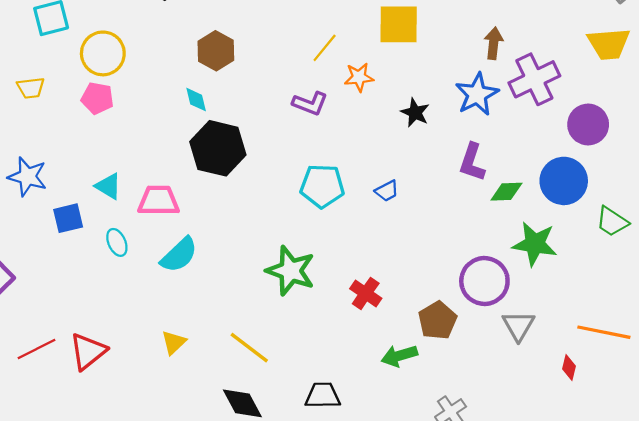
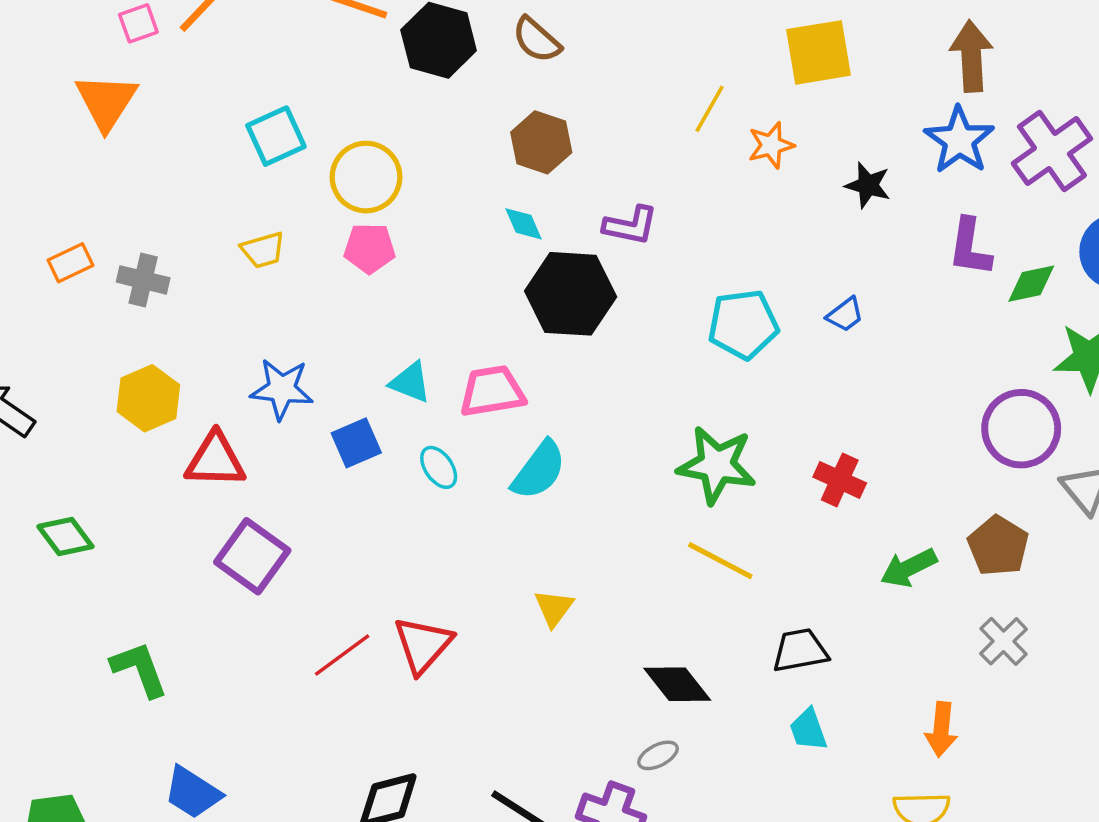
brown arrow: (494, 43) -> (971, 56), size x1.4
purple cross: (534, 79) -> (1052, 151), moved
purple L-shape: (310, 103) -> (631, 225), moved
brown pentagon: (437, 320) -> (998, 546), moved
yellow line: (249, 348) -> (720, 561), moved

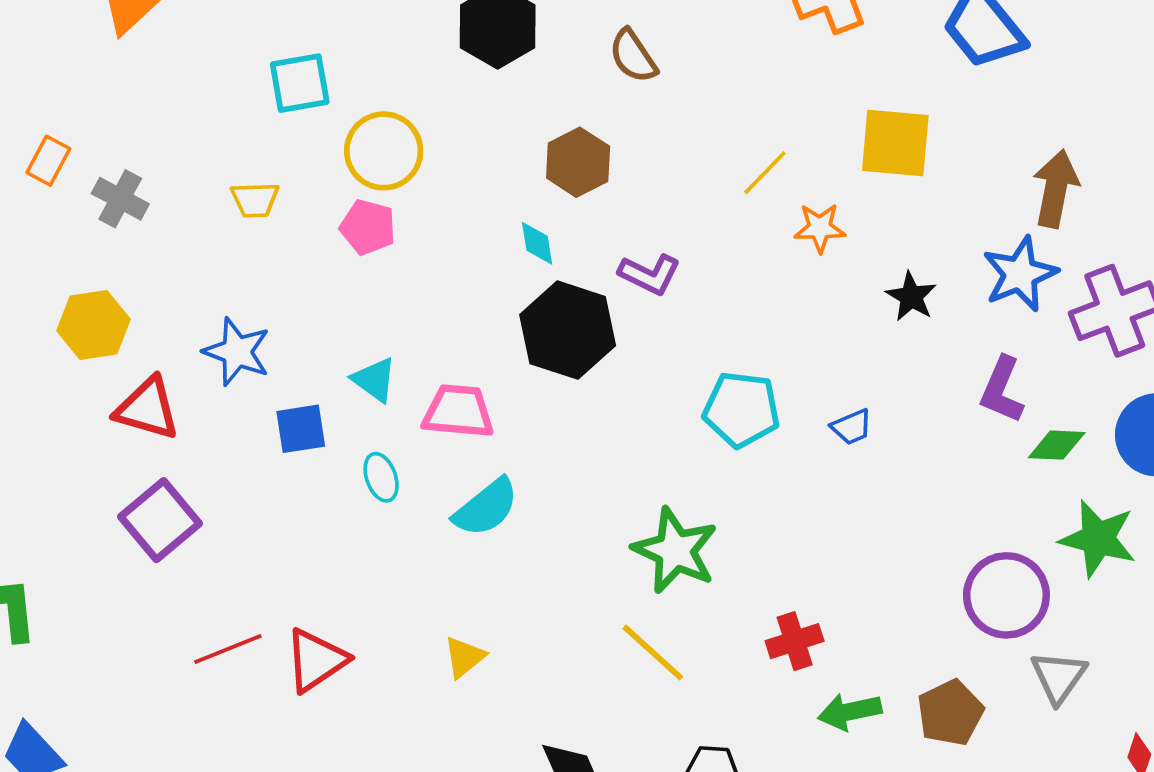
brown semicircle: (537, 40) -> (633, 56), moved
orange rectangle: (71, 263) -> (48, 161), turned -51
red cross: (840, 480) -> (795, 641), moved, turned 33

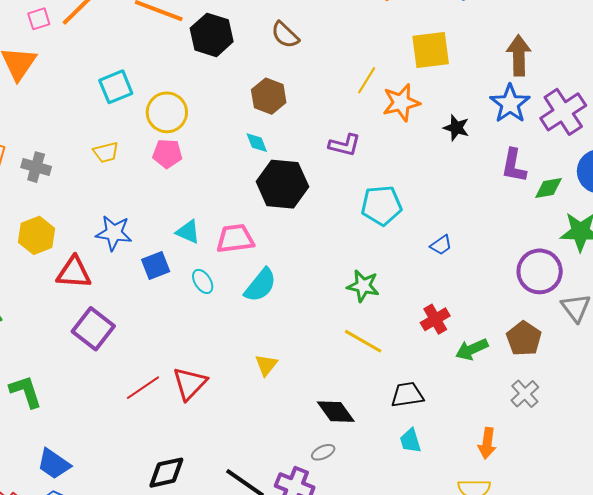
orange star: (820, 228) -> (401, 103), size x1.4
purple L-shape: (650, 274) -> (345, 145), moved
blue trapezoid: (852, 427) -> (441, 245), moved
green star: (675, 550) -> (363, 286), size x0.7

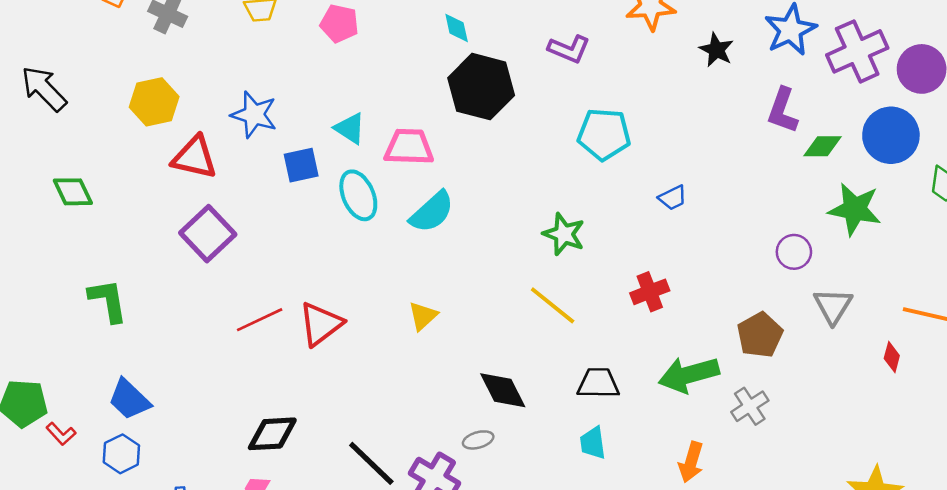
purple circle: (540, 271) -> (794, 252), size x0.6
cyan ellipse: (203, 281) -> (358, 195), size x1.5
green arrow: (472, 349) -> (689, 375), moved, size x1.4

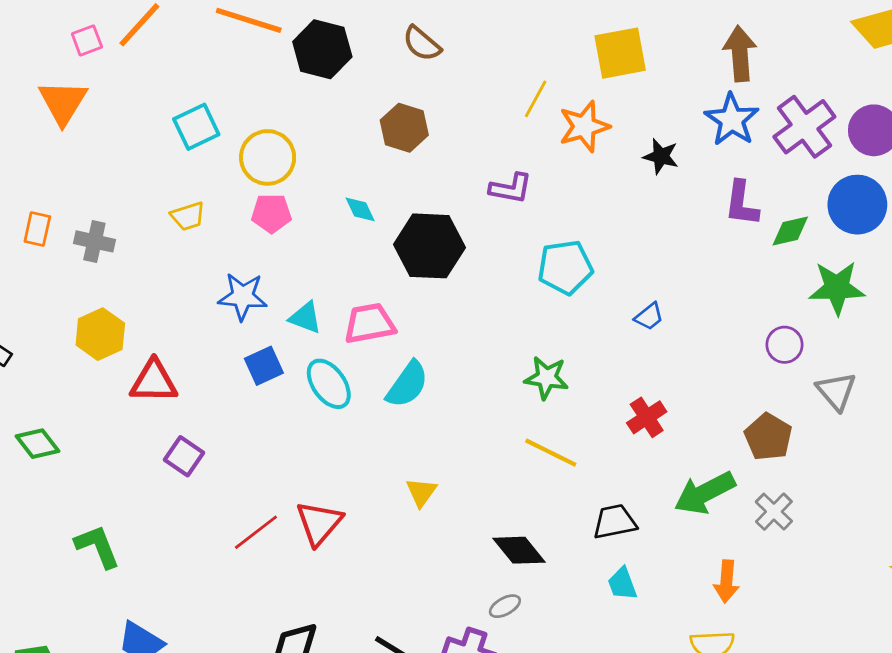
cyan diamond: (457, 28) -> (360, 209), moved
blue star: (254, 115) -> (243, 296), moved
purple square: (208, 234) -> (184, 456), size x0.7

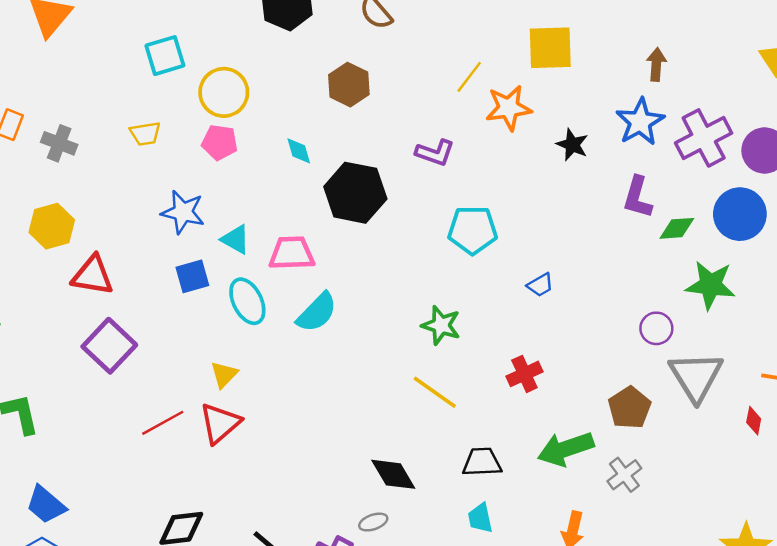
brown arrow: (740, 54) -> (656, 64), size x0.7
gray triangle: (836, 391) -> (696, 376), size x1.5
purple square: (184, 456) -> (109, 346), size x1.5
yellow triangle: (421, 492) -> (224, 375), moved

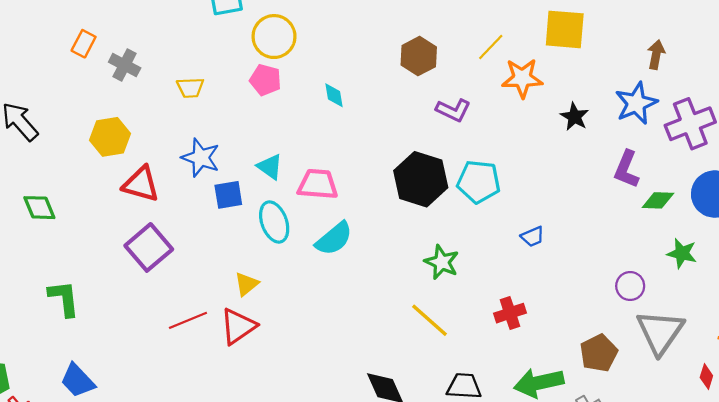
brown hexagon: (349, 85) -> (419, 56), moved
yellow trapezoid: (145, 134) -> (190, 88), moved
black hexagon: (355, 193) -> (421, 179), moved
blue star: (183, 212) -> (201, 158), moved
green star: (710, 285) -> (682, 253), size x0.7

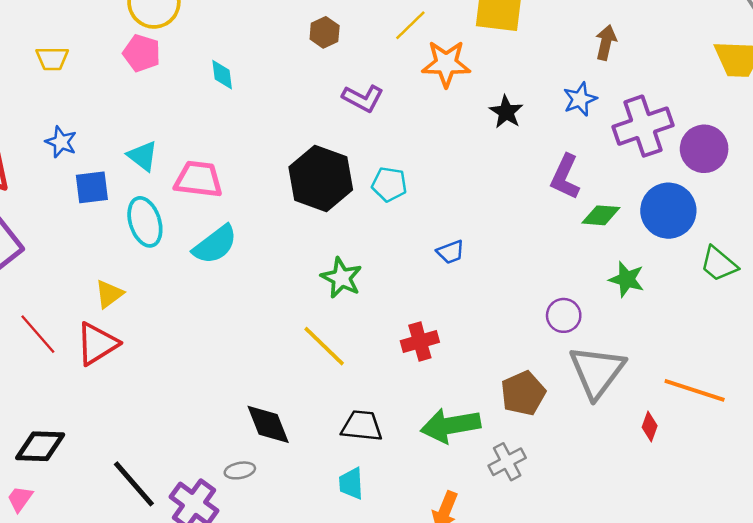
brown hexagon: (419, 56) -> (325, 32), size x0.7
blue star: (636, 103) -> (580, 99), size x0.7
blue star: (201, 158) -> (61, 142), size x0.7
cyan pentagon: (479, 182) -> (389, 184), size x0.7
red line: (188, 320) -> (38, 334), turned 69

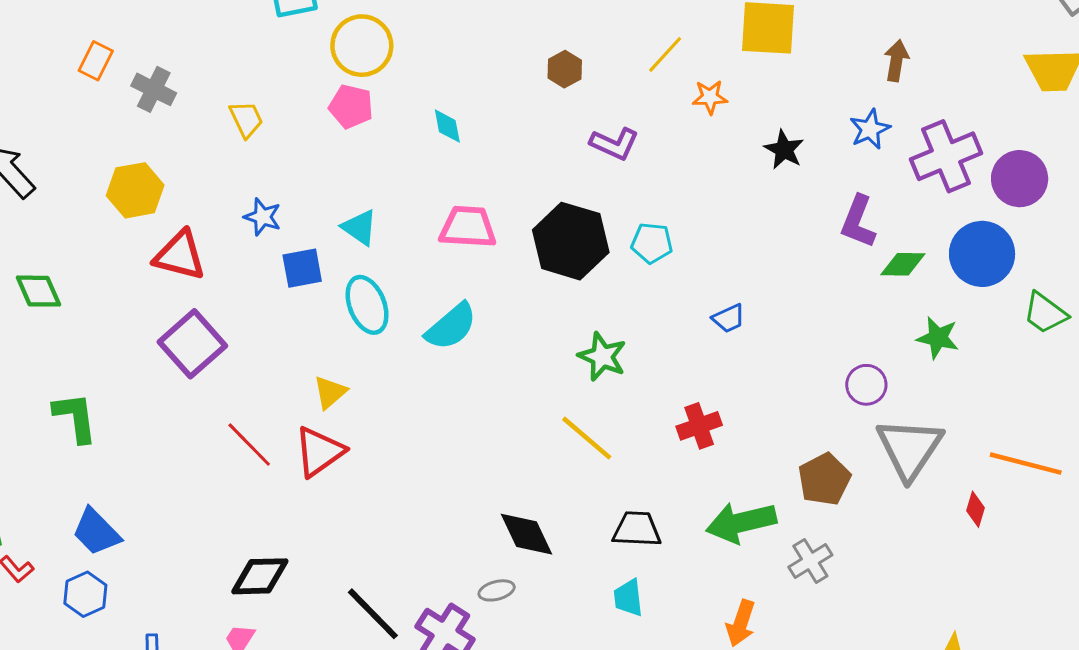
yellow trapezoid: (52, 58) -> (246, 119), turned -112
orange star: (446, 64) -> (710, 97), size x0.6
pink trapezoid: (198, 179) -> (468, 227), moved

